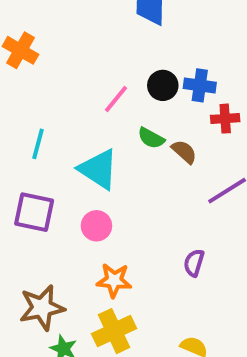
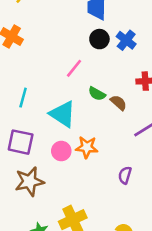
black circle: (163, 85) -> (99, 39), moved
blue cross: (200, 85) -> (126, 40), moved, turned 30
orange star: (114, 280) -> (87, 147), moved
brown star: (42, 308) -> (29, 182), moved

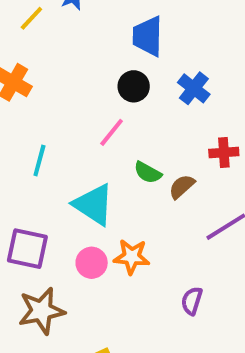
black circle: (99, 39) -> (134, 86), moved
cyan line: (23, 98) -> (39, 161), moved
brown semicircle: (119, 103) -> (182, 187), turned -84

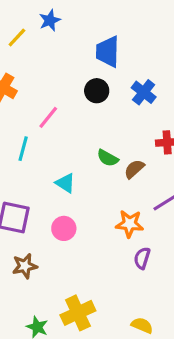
pink line: (112, 132) -> (48, 117), moved
cyan triangle: (94, 205) -> (65, 183), size x0.6
orange star: (132, 257) -> (130, 224), moved
brown star: (41, 311) -> (25, 266), size x0.7

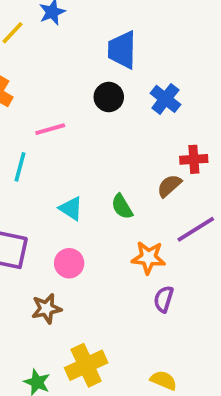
pink line: (48, 117) -> (50, 129), turned 35
green semicircle: (108, 158) -> (122, 207), moved, turned 30
brown semicircle: (134, 169) -> (169, 186), moved
brown star: (25, 266) -> (46, 309), moved

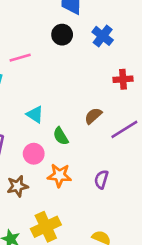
brown semicircle: (169, 186) -> (93, 116), moved
green semicircle: (122, 207) -> (61, 136), moved
orange star: (148, 258) -> (59, 175), moved

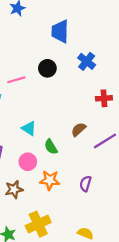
black circle: (62, 35) -> (47, 68), moved

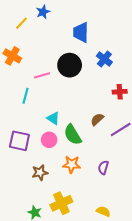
black circle: (47, 68) -> (70, 65), size x1.5
green semicircle: (51, 147) -> (73, 135), size x1.5
pink circle: (28, 162) -> (49, 140), moved

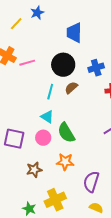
blue cross: (104, 59) -> (96, 68), moved, turned 35
pink line: (42, 75) -> (27, 63), moved
cyan line: (26, 96) -> (50, 92), moved
brown semicircle: (97, 119) -> (71, 88), moved
purple semicircle: (103, 167) -> (91, 182), moved, size x1.5

